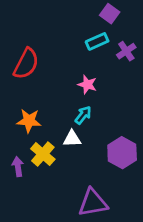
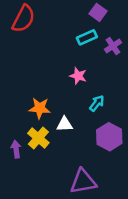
red semicircle: (26, 64) -> (23, 19), moved
cyan arrow: (83, 115) -> (97, 103), moved
orange star: (29, 121) -> (40, 108), moved

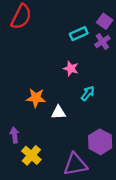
purple square: (98, 12) -> (105, 21), moved
purple hexagon: (109, 137) -> (100, 142), moved
yellow cross: (38, 138) -> (31, 155), moved

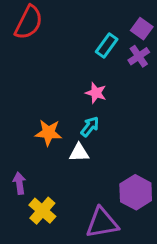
cyan rectangle: (79, 34) -> (107, 45), turned -30
cyan arrow: (88, 93) -> (90, 127), moved

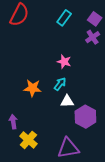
cyan rectangle: (107, 45) -> (64, 18), moved
white triangle: (79, 153) -> (67, 101), moved
purple hexagon: (136, 192) -> (85, 117), moved

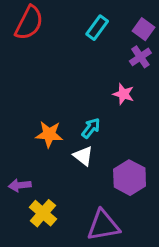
pink star: (64, 62) -> (123, 94), moved
white triangle: (67, 101) -> (83, 156), moved, turned 40
purple arrow: (13, 122) -> (20, 185), turned -88

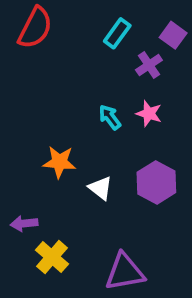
purple cross: (140, 57) -> (149, 65), moved
cyan arrow: (91, 128) -> (110, 117), moved, turned -75
purple hexagon: (130, 178) -> (156, 182), moved

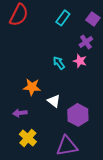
purple cross: (149, 65) -> (86, 42), moved
purple hexagon: (156, 182) -> (78, 115), moved
purple arrow: (24, 223) -> (20, 113), moved

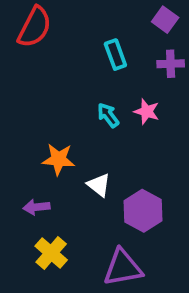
cyan rectangle: (63, 18) -> (115, 55), moved, turned -56
purple square: (93, 19) -> (165, 20), moved
purple cross: (86, 42) -> (171, 64), moved, turned 32

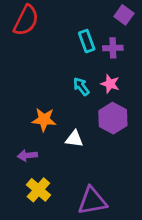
purple cross: (171, 64) -> (113, 48), moved
white triangle: (99, 185) -> (74, 139), turned -30
purple hexagon: (143, 211) -> (113, 118), moved

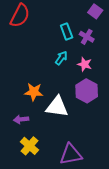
purple cross: (113, 48) -> (87, 37), turned 32
cyan arrow: (81, 87) -> (61, 58), moved, turned 72
white triangle: (74, 139) -> (57, 107), size x1.6

